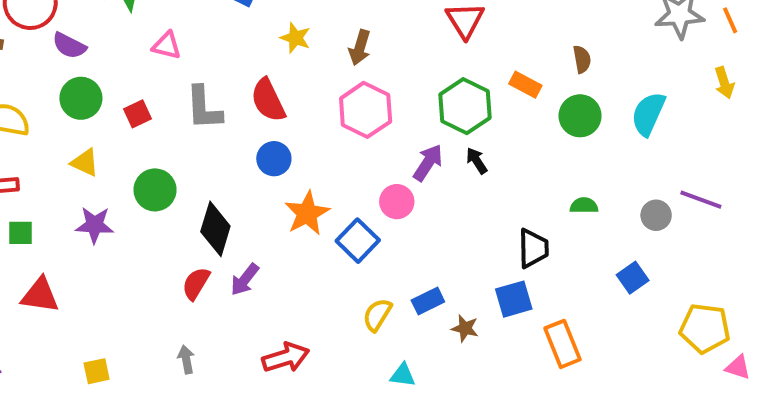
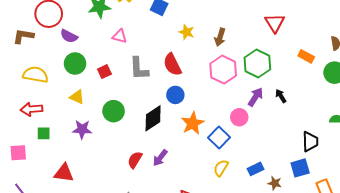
green hexagon: (465, 106) -> (257, 64), moved
black diamond: (215, 229) -> (153, 118), moved, turned 40
red triangle: (40, 295) -> (64, 173), moved
yellow semicircle: (377, 315) -> (221, 168), moved

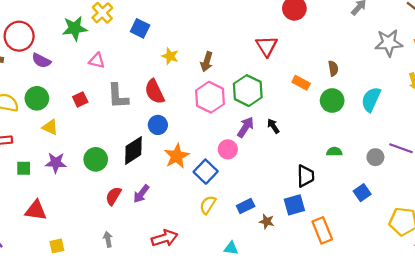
green circle: (75, 64) -> (37, 98), moved
green circle: (114, 111) -> (96, 159), moved
green square: (44, 133) -> (24, 168), moved

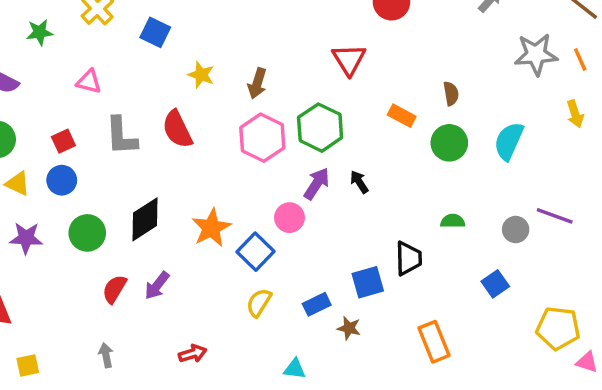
green star: (75, 28) -> (40, 32), moved, size x0.7
blue circle: (158, 125) -> (62, 180), moved
blue square: (294, 205) -> (368, 282), moved
red arrow: (165, 238) -> (193, 354), size x0.7

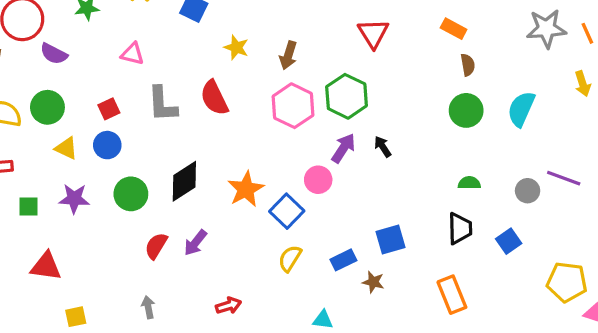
orange rectangle: (402, 116) -> (454, 29), moved
black trapezoid: (408, 258) -> (460, 228), moved

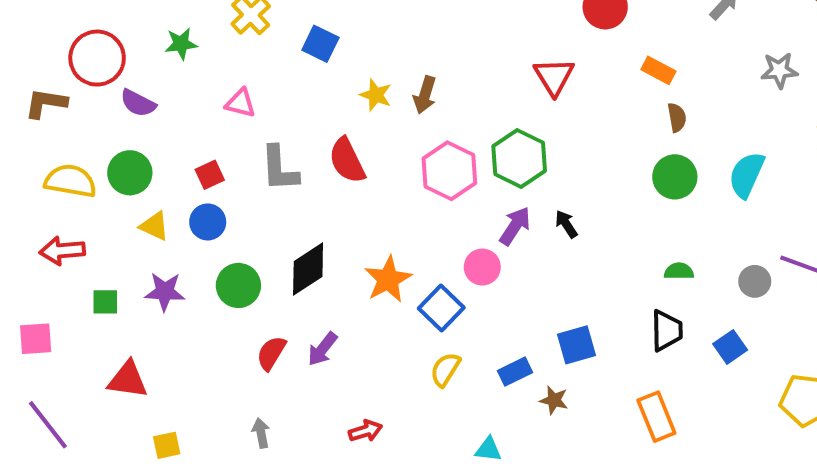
gray star: (546, 29) -> (779, 70), size x0.7
brown arrow: (288, 55) -> (425, 95), moved

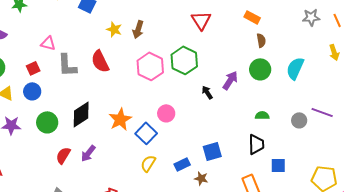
pink triangle: (240, 103) -> (48, 43), moved
purple arrow: (515, 226) -> (230, 80), moved
blue square: (730, 347) -> (278, 165), moved, turned 35

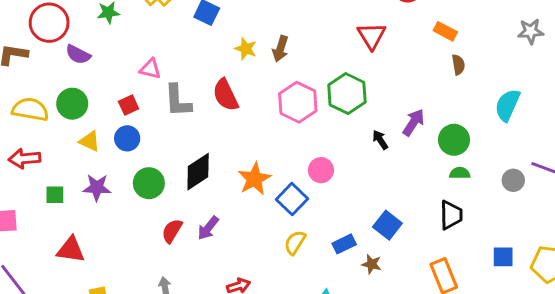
green circle: (260, 69) -> (454, 140), moved
blue square: (212, 151) -> (387, 225), turned -36
blue square: (278, 165) -> (503, 257), moved

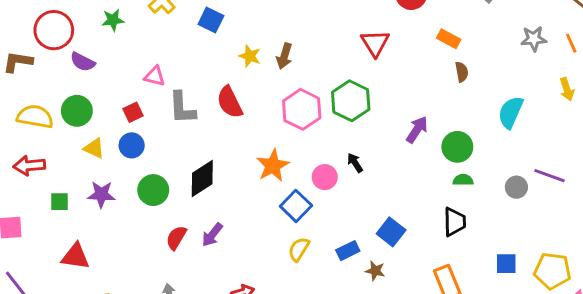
black arrow: (380, 140) -> (355, 163), moved
orange star: (254, 179) -> (273, 166), moved

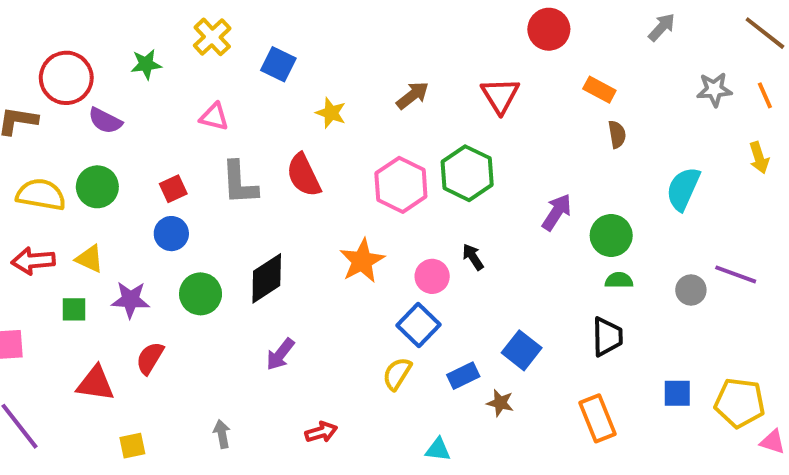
brown arrow: (284, 56) -> (413, 95), moved, turned -145
pink triangle: (155, 76) -> (214, 117), moved
yellow triangle: (94, 148) -> (90, 259), moved
blue square: (296, 206) -> (418, 325), moved
red semicircle: (176, 238) -> (150, 358), moved

